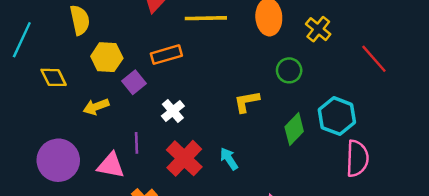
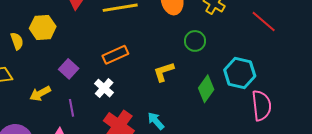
yellow semicircle: (80, 20) -> (17, 41), moved, size x0.7
orange rectangle: (166, 55) -> (115, 55), moved
yellow hexagon: (107, 57) -> (43, 27), moved
purple line: (136, 143) -> (71, 108), moved

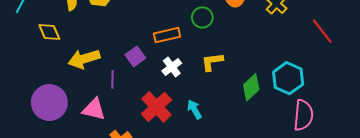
green circle: (195, 41) -> (202, 17), moved
purple square: (69, 69) -> (135, 56), moved
white cross: (104, 88) -> (172, 67), moved
yellow arrow: (40, 94) -> (84, 59), size x1.4

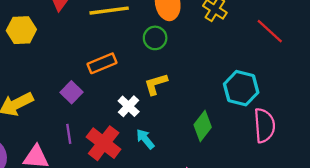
green circle: (202, 17) -> (155, 38), moved
white cross: (172, 67) -> (129, 106), moved
purple line: (113, 79) -> (69, 134), moved
green diamond: (251, 87) -> (203, 126), moved

